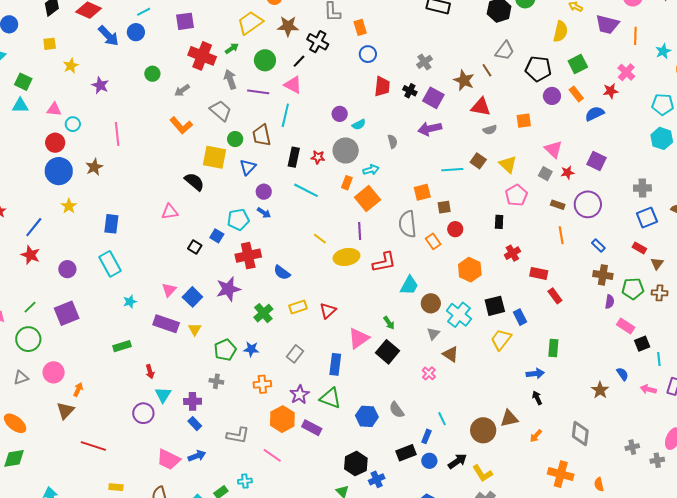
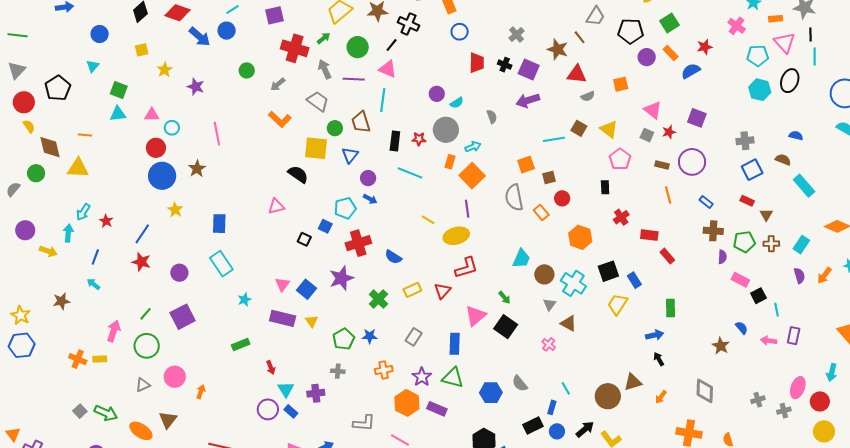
pink cross: (626, 72) -> (737, 26), moved
red L-shape: (384, 262) -> (466, 268), moved
brown triangle: (65, 411) -> (168, 420), moved
blue rectangle: (195, 424) -> (291, 411), moved

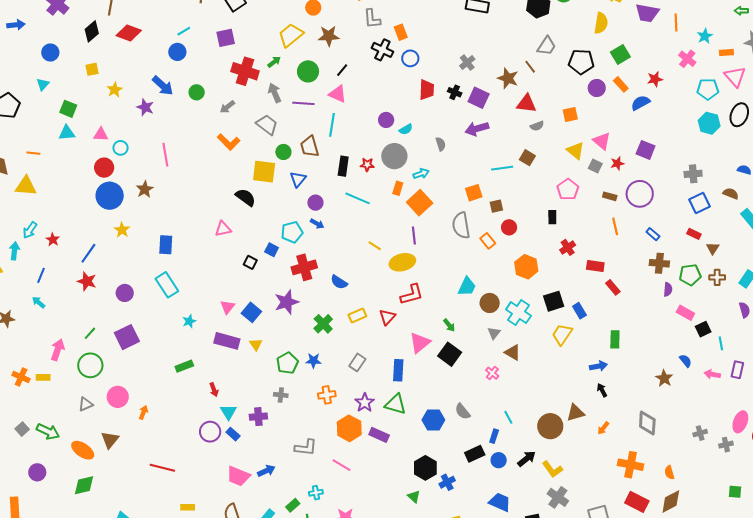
black cross: (409, 24) -> (382, 50), moved
blue arrow: (200, 37) -> (163, 86), moved
yellow triangle: (609, 129) -> (576, 151), moved

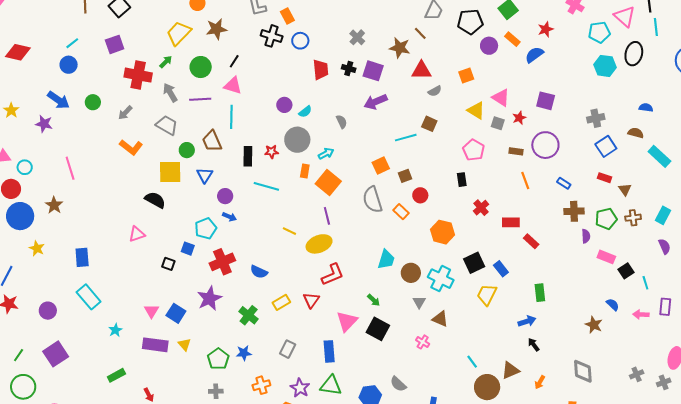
cyan line: (508, 417) -> (472, 362), moved

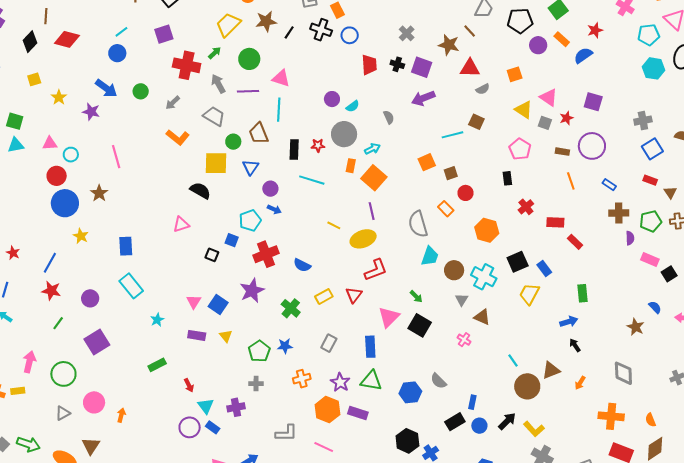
black line: (234, 61) -> (289, 32), moved
gray semicircle: (372, 200) -> (418, 224), moved
purple rectangle: (155, 345) -> (197, 335), size x0.7
green line: (19, 355) -> (58, 323), moved

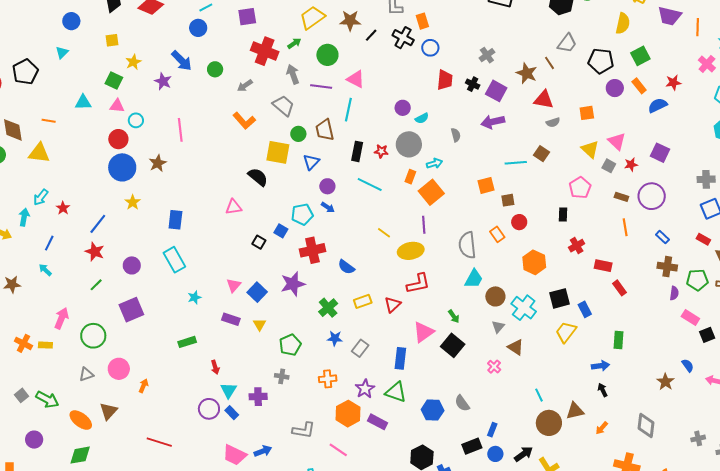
green square: (15, 121) -> (114, 81), moved
blue star: (285, 346) -> (335, 338), moved

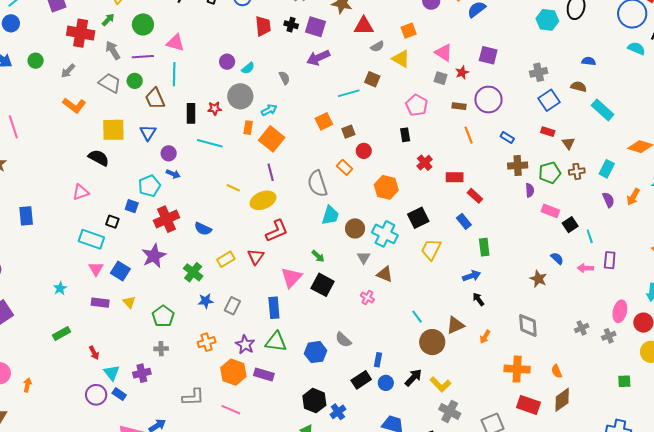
green circle: (298, 134) -> (135, 81), moved
yellow triangle: (590, 149) -> (401, 59), moved
cyan rectangle: (174, 260) -> (91, 239), moved, turned -30
blue rectangle: (585, 309) -> (464, 221), moved

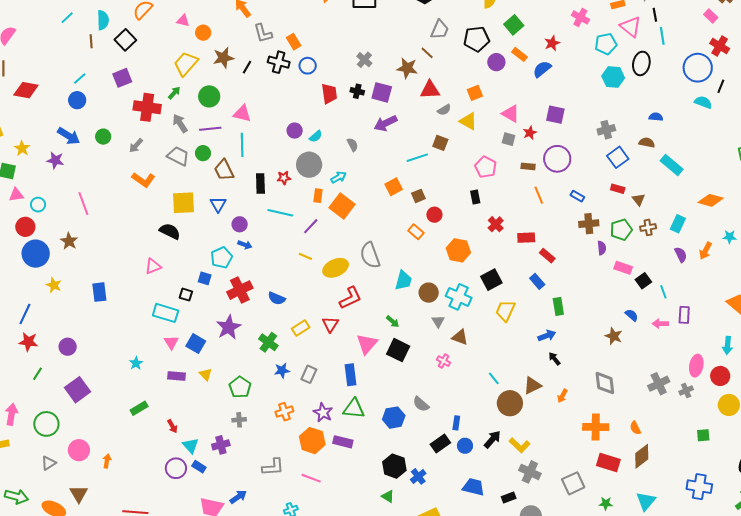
purple line: (271, 172) -> (311, 226), moved, turned 60
gray semicircle: (317, 184) -> (370, 255), moved
gray cross: (582, 328) -> (659, 384), size x1.5

